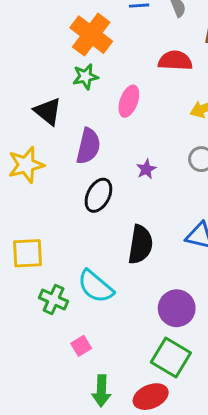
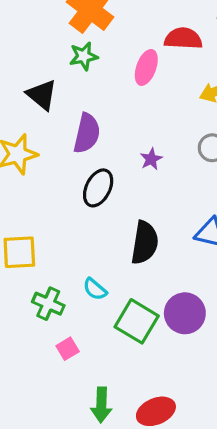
pink ellipse: (129, 101) -> (146, 67), moved
cyan semicircle: (96, 287) -> (95, 289), size x0.6
pink square: (81, 346) -> (68, 349), moved
green square: (171, 357) -> (137, 321), moved

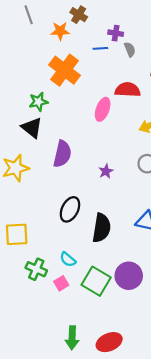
green star: (84, 56) -> (38, 102), moved
black ellipse: (98, 188) -> (70, 209), moved
pink square: (68, 349) -> (61, 283), moved

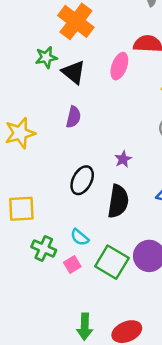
black triangle: (32, 128) -> (73, 72), moved
purple semicircle: (62, 154) -> (73, 117), size x0.7
purple star: (106, 171) -> (123, 159), moved

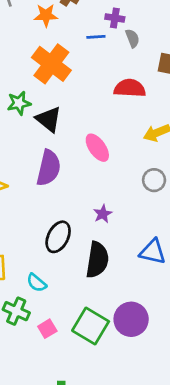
pink ellipse: (119, 66) -> (97, 148), moved, turned -55
purple semicircle: (73, 117) -> (49, 168), size x1.5
cyan semicircle: (80, 237) -> (36, 283), moved

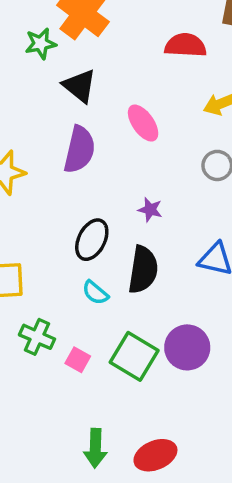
green star: (19, 103) -> (41, 44), moved
purple star: (103, 214) -> (150, 210), turned -30
cyan semicircle: (36, 283) -> (95, 293), moved
pink square: (47, 329) -> (78, 360), turned -30

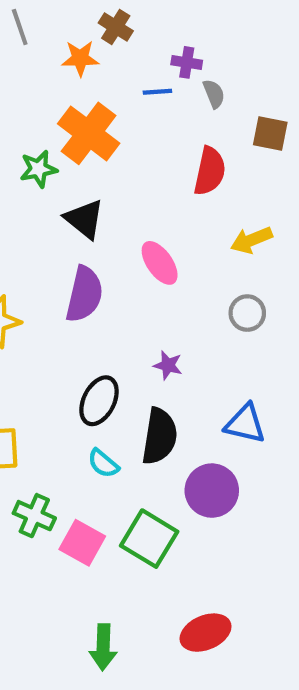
red semicircle: (185, 45) -> (210, 171), turned 99
purple circle: (187, 347) -> (212, 491), moved
pink square: (78, 360) -> (82, 543), size x1.5
red ellipse: (155, 455) -> (206, 633), moved

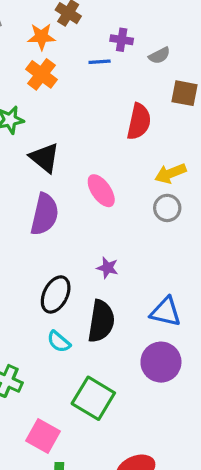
gray semicircle: (214, 94) -> (159, 55), moved, turned 85
orange cross: (89, 133) -> (41, 74), moved, size x0.7
gray circle: (247, 313) -> (167, 208), moved
purple circle: (212, 491) -> (161, 362), moved
pink square: (82, 543) -> (43, 436), moved

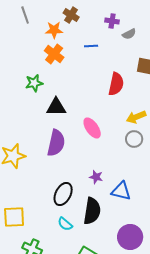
purple cross: (122, 40) -> (112, 21), moved
gray semicircle: (159, 55) -> (129, 34), moved
black triangle: (45, 158) -> (56, 107), turned -40
blue triangle: (166, 312) -> (121, 191), moved

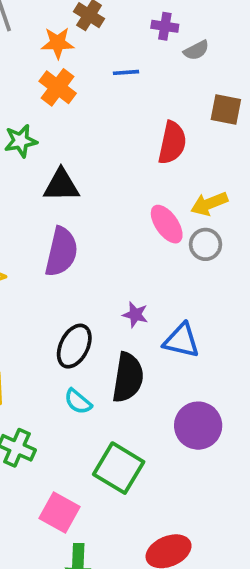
pink ellipse: (92, 128) -> (167, 224), moved

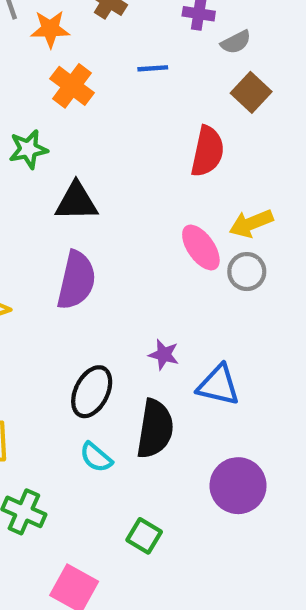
orange star: (58, 43) -> (50, 29), moved
brown square: (226, 109) -> (251, 92), moved, turned 32
green square: (119, 468) -> (144, 536), size x0.6

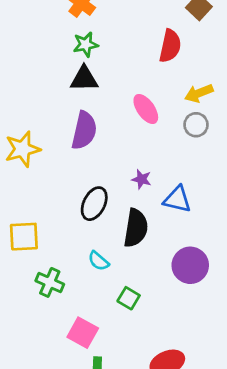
green star: (28, 149) -> (86, 44), moved
pink ellipse: (201, 247) -> (146, 109), moved
cyan semicircle: (96, 457) -> (98, 261), moved

